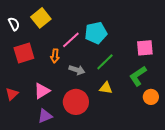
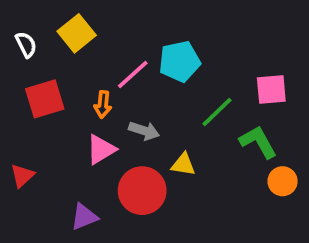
green line: (105, 62) -> (217, 112), moved
green L-shape: (138, 76) -> (258, 142), turned 95
yellow triangle: (106, 88) -> (183, 164), moved
pink triangle: (42, 91) -> (101, 149), moved

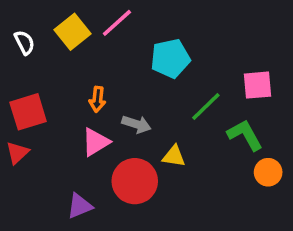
pink line: (133, 75) -> (117, 23), moved
red square: (45, 99) -> (28, 112), moved
red triangle: (22, 176) -> (17, 153), moved

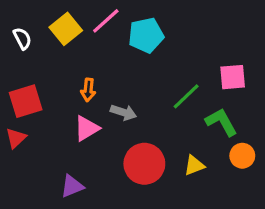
cyan pentagon: (170, 58) -> (146, 35), moved
yellow triangle: (174, 156) -> (194, 165), moved, turned -30
red circle: (135, 181) -> (144, 164), moved

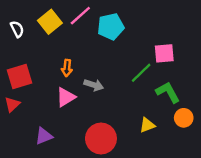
pink square: (233, 77) -> (164, 53), moved
red circle: (144, 164) -> (101, 139), moved
purple triangle: (72, 186) -> (44, 136), moved

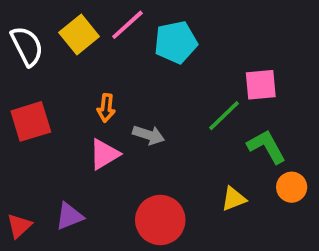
white semicircle: (17, 29) -> (27, 46), size x1.5
red triangle: (12, 104) -> (19, 226), moved

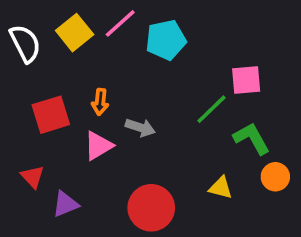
red square: (31, 121) -> (51, 115), moved
yellow triangle: (234, 199) -> (221, 188), turned 35
red triangle: (19, 226) -> (33, 177), moved, turned -30

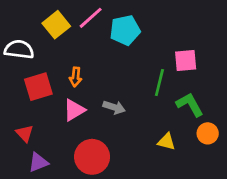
white semicircle: (25, 43) -> (19, 49), moved, turned -56
green line: (211, 109) -> (159, 82), turned -32
gray arrow: (140, 127) -> (114, 107), moved
purple triangle: (65, 204) -> (38, 162), moved
red circle: (151, 208) -> (92, 157), moved

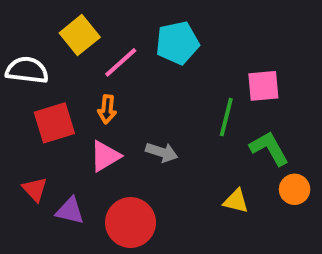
pink line: (91, 18) -> (121, 62), moved
purple triangle: (38, 162) -> (70, 211), moved, turned 35

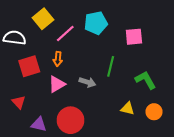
pink square: (263, 86) -> (134, 37), moved
green line: (226, 117) -> (111, 66), moved
orange circle: (295, 189) -> (154, 112), moved
purple triangle: (70, 211) -> (39, 124), moved

